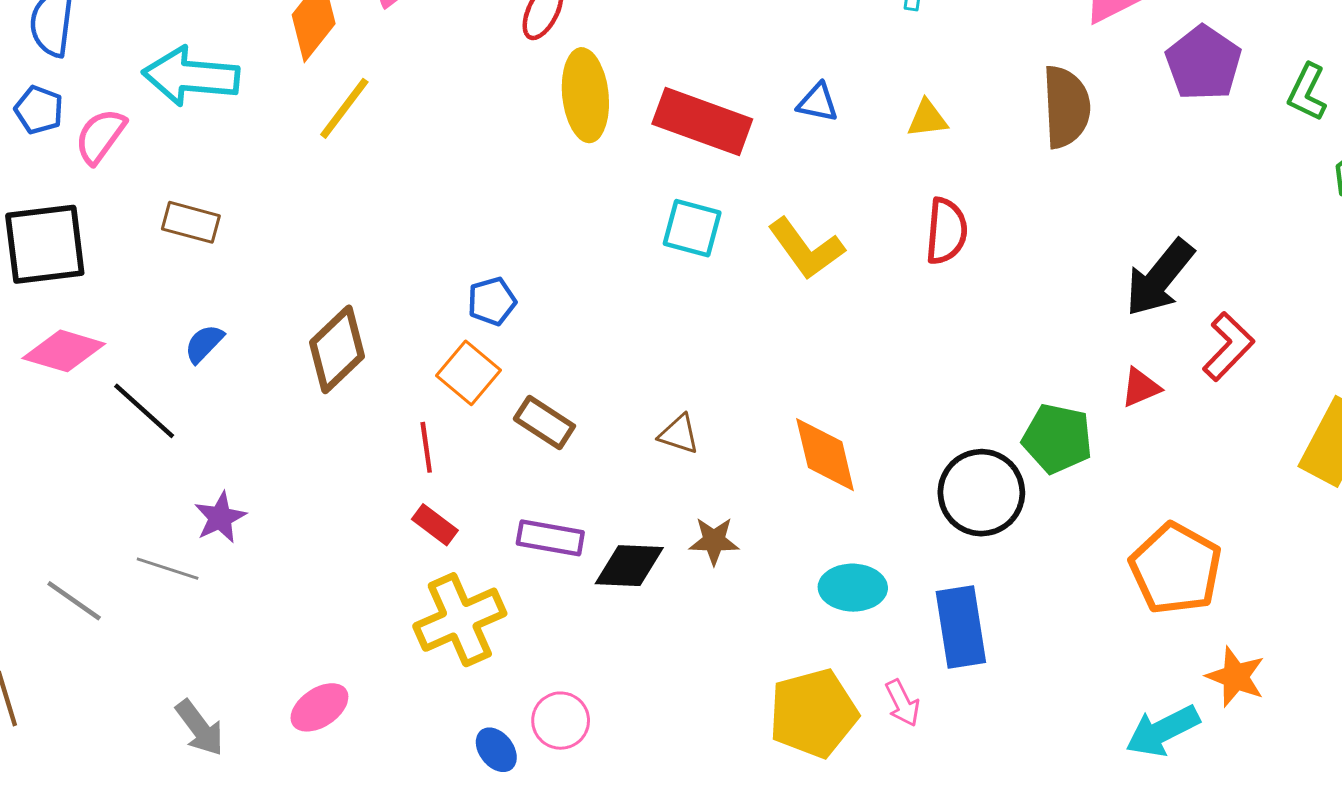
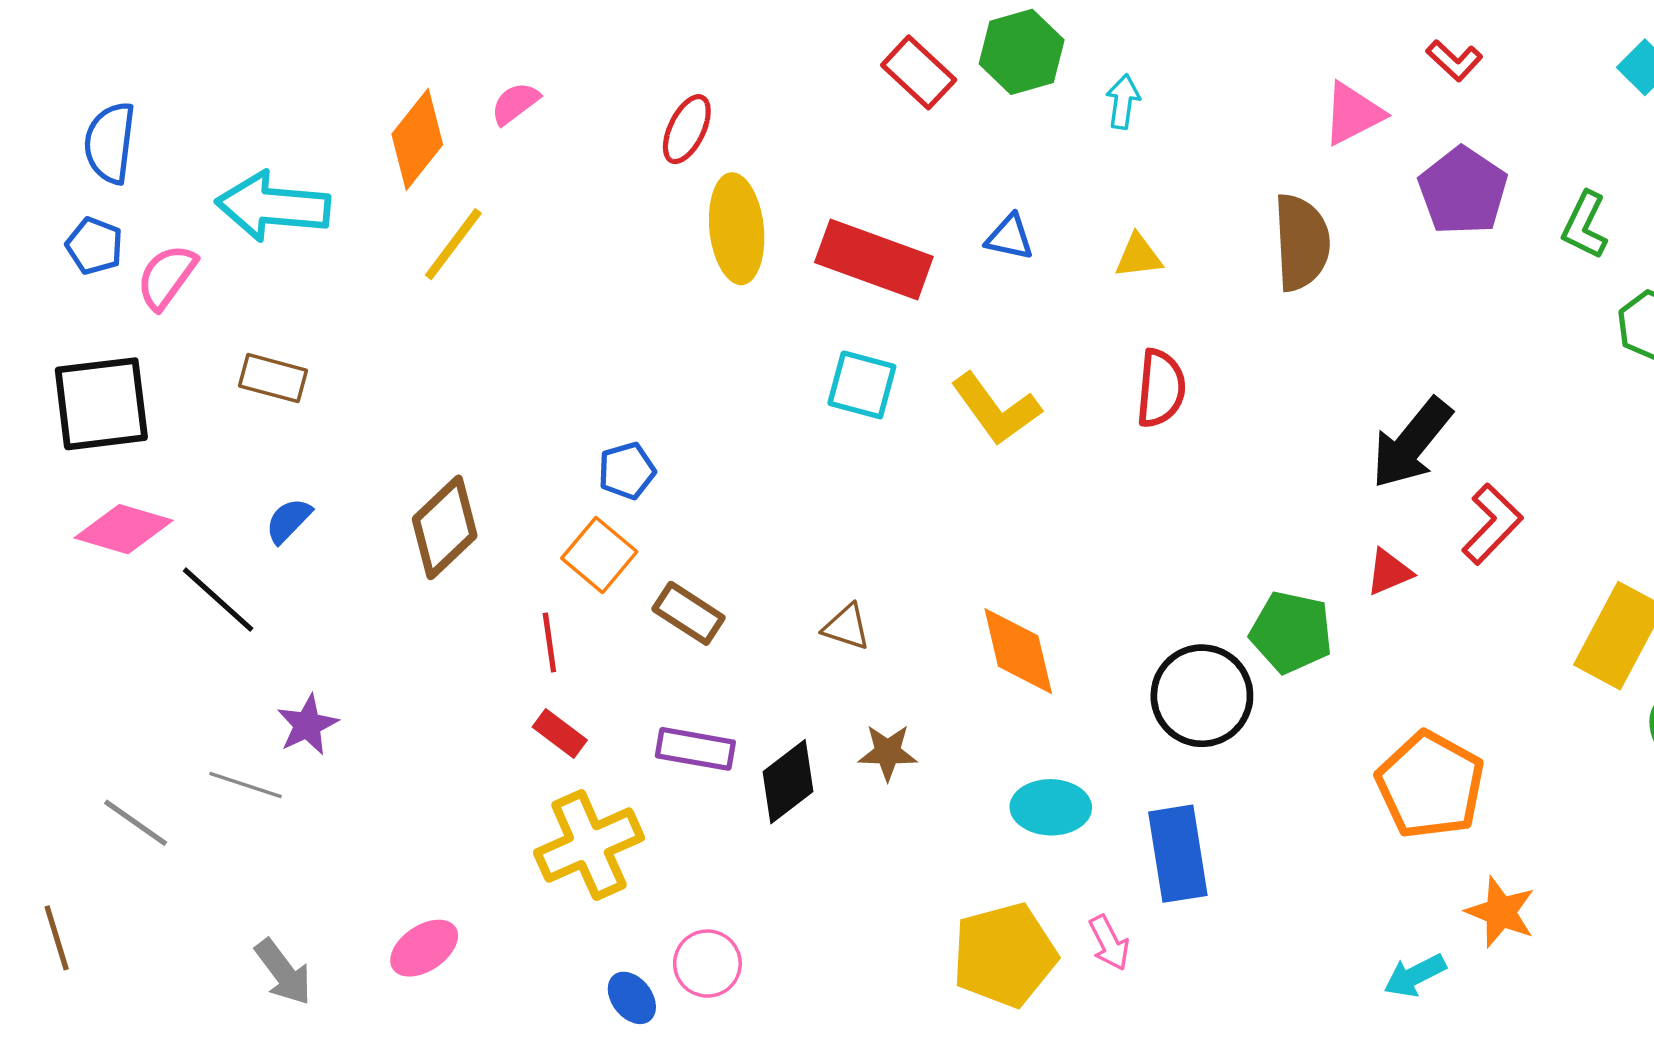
black diamond: (629, 566) -> (788, 782), turned -40
cyan arrow: (1163, 731) -> (1415, 976), size x0.7

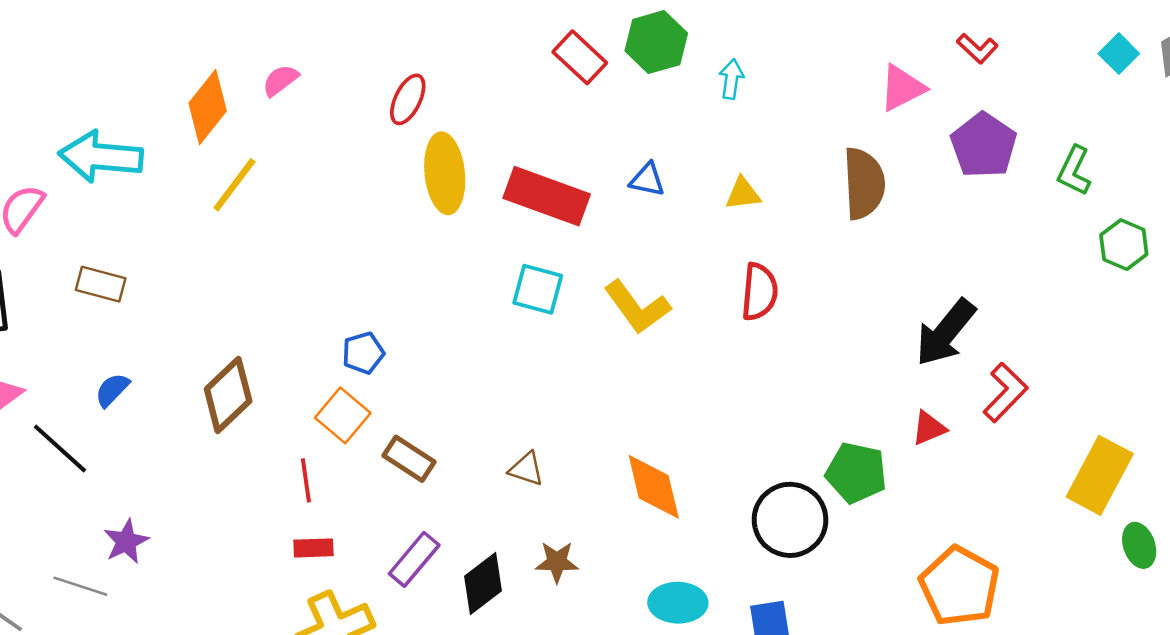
red rectangle: (560, 733) -> (313, 548), turned -39
purple rectangle: (695, 749) -> (414, 559), turned -60

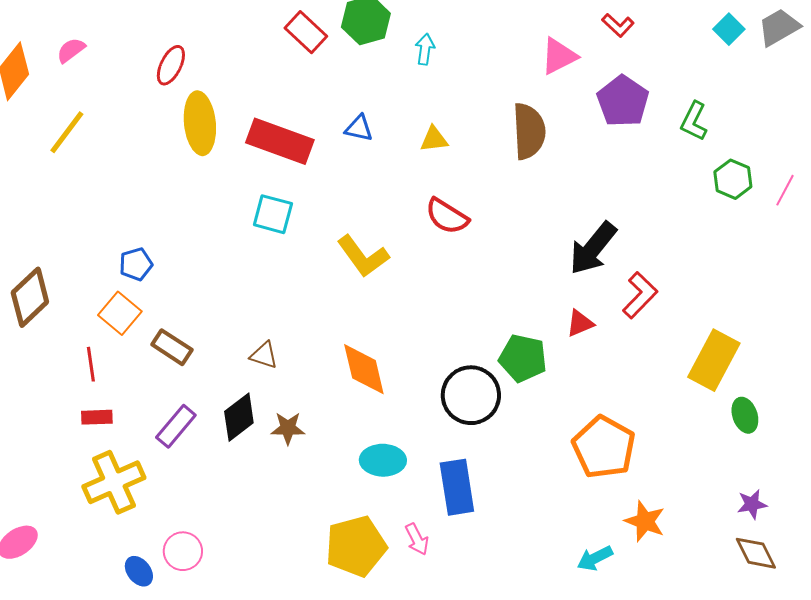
yellow line: (234, 185) -> (67, 132), moved
red semicircle: (759, 292) -> (447, 216), turned 117
yellow L-shape: (637, 307) -> (363, 256), moved
black diamond: (483, 584) -> (239, 417), moved

